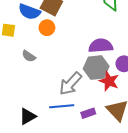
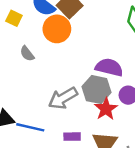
orange circle: (47, 28) -> (57, 29), size x1.5
blue line: (62, 106) -> (30, 127), moved

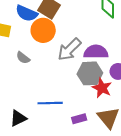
gray arrow: (63, 98) -> (69, 49), moved
blue line: (30, 127) -> (50, 103), moved

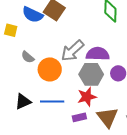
orange circle: (43, 30) -> (50, 69), moved
red star: (102, 88) -> (87, 97), moved, turned 30
black triangle: (18, 118) -> (23, 102), moved

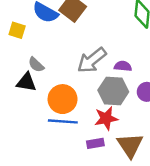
purple semicircle: (98, 54) -> (123, 66), size x0.6
orange circle: (50, 69) -> (63, 99), moved
black triangle: (23, 102) -> (26, 82), moved, turned 30

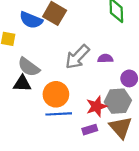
gray semicircle: (36, 65) -> (29, 67), size x1.5
gray hexagon: (113, 91) -> (118, 101), moved

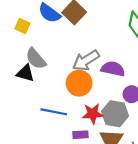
purple semicircle: (105, 58) -> (113, 69), size x1.5
orange circle: (56, 94) -> (79, 83), moved

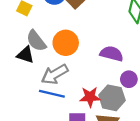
gray arrow: (86, 60) -> (55, 74), moved
orange circle: (79, 83) -> (66, 43), moved

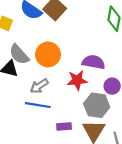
gray arrow: (55, 74) -> (39, 86), size x0.7
red star: (90, 97) -> (77, 80), moved

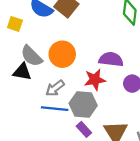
gray hexagon: (97, 105) -> (83, 104), moved
purple rectangle: (64, 126) -> (84, 129), turned 56

